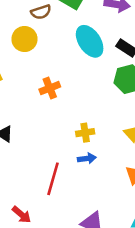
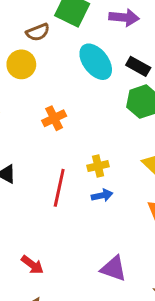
red line: (53, 179) -> (59, 188), moved

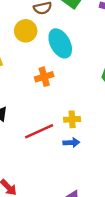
cyan ellipse: (96, 62) -> (60, 43), moved
red line: (59, 188) -> (39, 131), turned 44

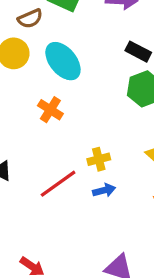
orange cross: (44, 77) -> (50, 110), turned -30

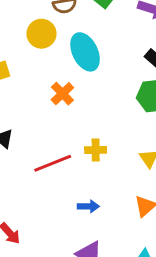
blue arrow: (104, 190) -> (88, 206), moved

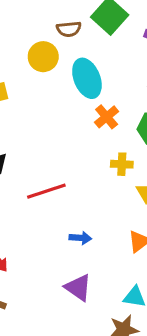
orange cross: (62, 94) -> (107, 117), moved
yellow cross: (96, 150) -> (122, 164), moved

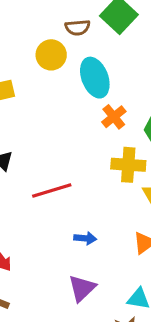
yellow cross: (122, 164) -> (128, 165), size x1.5
purple triangle: (78, 287) -> (82, 288), turned 40

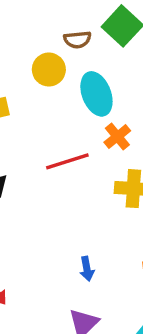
red line: (52, 190) -> (67, 161), moved
blue arrow: (85, 238) -> (87, 269), turned 75

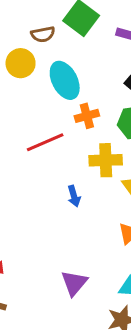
orange cross: (117, 136) -> (87, 116), turned 30
blue arrow: (87, 269) -> (74, 196), moved

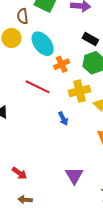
brown semicircle: (43, 34) -> (23, 16), turned 105
red line: (45, 142) -> (38, 87), turned 60

